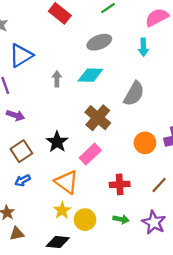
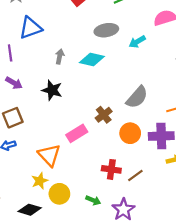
cyan arrow: (143, 47) -> (137, 42), moved, turned 49
gray semicircle: (134, 94) -> (137, 97), moved
brown cross: (98, 118) -> (104, 115), moved, size x0.7
black star: (57, 142) -> (52, 90), moved, turned -30
red cross: (120, 184) -> (111, 169), moved

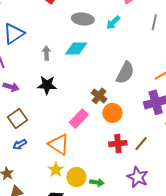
gray ellipse: (106, 30) -> (83, 19), turned 30
orange circle: (130, 133) -> (112, 113), moved
green arrow: (93, 200) -> (97, 182), moved

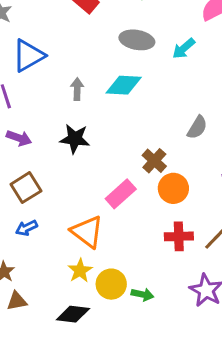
gray semicircle: (125, 73) -> (197, 127), size x0.7

